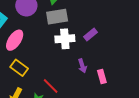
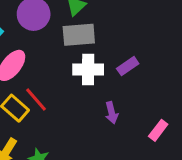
pink rectangle: (102, 76) -> (158, 130), moved, turned 48
red line: (51, 86) -> (36, 99), moved

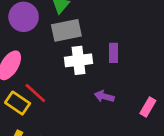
purple rectangle: (128, 66) -> (114, 53), turned -48
purple arrow: (112, 113) -> (104, 96), turned 126

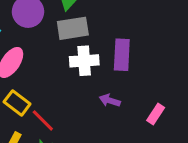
purple rectangle: (114, 53) -> (122, 55), size x1.5
red line: (35, 93) -> (43, 120), moved

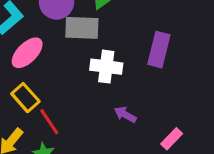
gray rectangle: (73, 28) -> (82, 28), moved
purple rectangle: (122, 55) -> (159, 50), moved

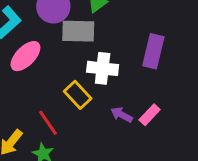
yellow rectangle: (25, 98) -> (78, 95), moved
pink rectangle: (172, 139) -> (150, 115), moved

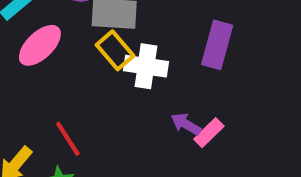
yellow rectangle: (78, 95) -> (115, 50), moved
purple arrow: (122, 115) -> (186, 124), moved

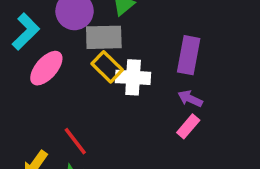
purple arrow: (186, 124) -> (190, 99), moved

